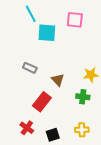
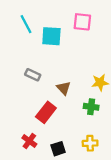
cyan line: (31, 14) -> (26, 24), moved

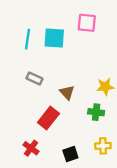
cyan line: (26, 24) -> (28, 39), moved, turned 36
yellow cross: (90, 143) -> (103, 146), moved
black square: (58, 149) -> (70, 154), moved

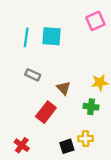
pink square: (87, 23) -> (95, 21), moved, turned -30
yellow cross: (103, 146) -> (86, 139), moved
red cross: (31, 148) -> (22, 145), moved

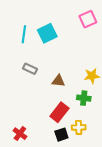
cyan square: (51, 36) -> (47, 33), turned -30
brown triangle: (64, 88) -> (58, 81), turned -40
red rectangle: (46, 112) -> (59, 112), moved

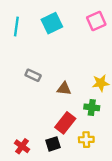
cyan square: (47, 33) -> (52, 23), moved
cyan line: (24, 34) -> (16, 27), moved
black square: (61, 135) -> (53, 144), moved

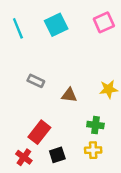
cyan line: (16, 27) -> (18, 28), turned -30
green cross: (92, 107) -> (95, 125), moved
red rectangle: (65, 123) -> (39, 132), moved

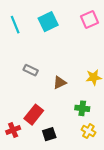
brown triangle: (69, 95) -> (60, 83), turned -32
yellow cross: (93, 150) -> (88, 131), moved, turned 32
red cross: (24, 157) -> (13, 130), moved, turned 32

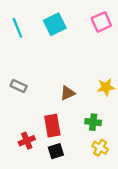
gray rectangle: (31, 70) -> (19, 86), moved
red rectangle: (34, 115) -> (52, 126), moved, turned -48
red cross: (13, 130) -> (27, 141), moved

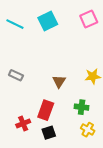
cyan line: (17, 28) -> (15, 24), turned -42
brown triangle: (68, 93) -> (59, 81), turned -32
red rectangle: (52, 126) -> (46, 110), turned 30

